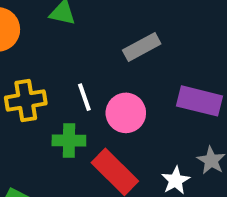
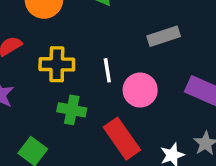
green cross: (69, 140) -> (72, 110), moved

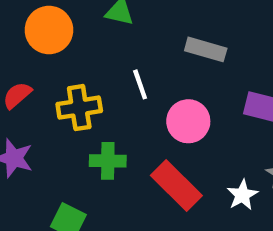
gray rectangle: (164, 36) -> (206, 49), turned 44
white line: (107, 70) -> (140, 84), moved

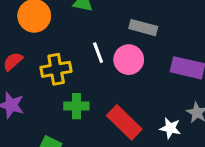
pink circle: (188, 121) -> (129, 60), moved
white star: (242, 195) -> (170, 128), turned -30

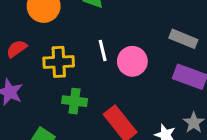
gray rectangle: (143, 28) -> (183, 39), moved

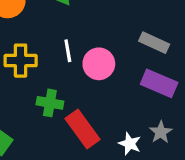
green cross: (75, 101) -> (50, 103), moved

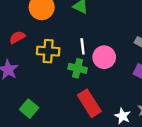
green cross: (50, 103) -> (78, 68), moved

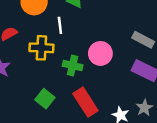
white line: (83, 46) -> (60, 25), moved
green square: (29, 109) -> (45, 99), moved

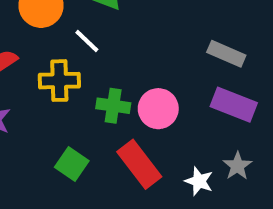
white line: (60, 25) -> (87, 41), turned -35
pink circle: (100, 53) -> (158, 109), moved

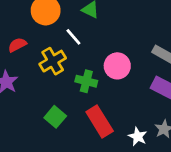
yellow cross: (59, 81) -> (53, 61), turned -35
pink circle: (158, 109) -> (117, 66), moved

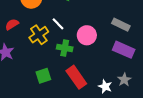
white line: (73, 37) -> (58, 24), moved
green square: (55, 117) -> (43, 76), turned 35

